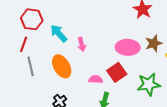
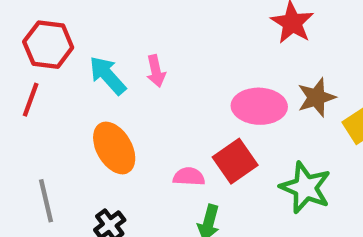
pink arrow: (82, 44) -> (156, 71), moved
gray line: (31, 66) -> (46, 201), moved
green star: (149, 84) -> (305, 188), turned 30

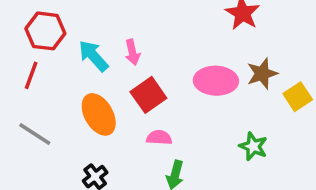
red square: (235, 161) -> (148, 95), moved
green star: (305, 188) -> (253, 146), size x0.7
gray line: (46, 201) -> (35, 134), moved, turned -44

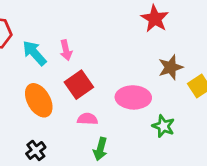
pink ellipse: (216, 81) -> (133, 97), moved

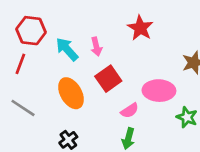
red star: (155, 19) -> (140, 28), moved
pink semicircle: (87, 119) -> (130, 111), moved, turned 144

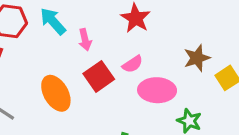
cyan arrow: (67, 49) -> (53, 21), moved
pink semicircle: (130, 111) -> (133, 64), moved

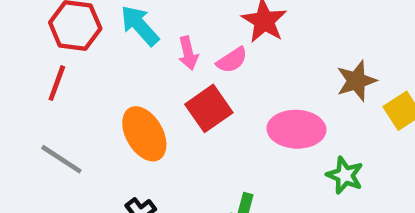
pink semicircle: (133, 64) -> (232, 60), moved

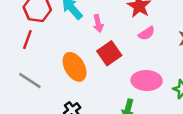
pink semicircle: (232, 60) -> (147, 33), moved
pink ellipse: (296, 129) -> (147, 81), moved

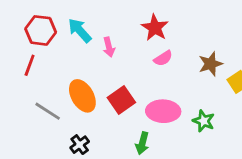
red square: (109, 53) -> (121, 100), moved
gray line: (30, 81) -> (48, 111), moved

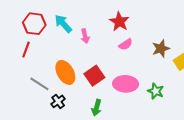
green arrow: (142, 143) -> (96, 108), moved
black cross: (80, 145) -> (58, 101), moved

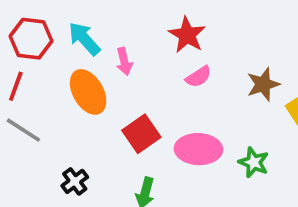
orange ellipse: (65, 72) -> (88, 92), moved
gray line: (39, 84) -> (23, 130), moved

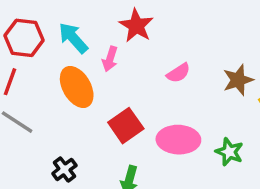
red star: (187, 35) -> (136, 26), moved
pink arrow: (124, 62) -> (110, 59), turned 30

